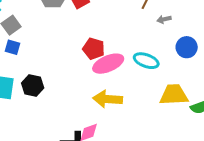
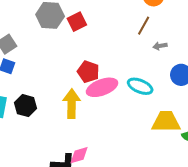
yellow arrow: (108, 99) -> (72, 104), moved, turned 84

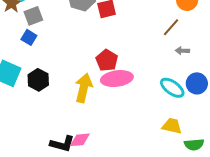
cyan ellipse: (140, 86) -> (172, 88), moved
yellow trapezoid: (166, 122) -> (172, 126), size x0.7

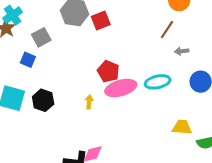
gray square: (33, 16) -> (41, 37), moved
yellow arrow: (84, 88) -> (89, 102), size x0.5
cyan ellipse: (172, 88) -> (158, 82), moved, turned -40

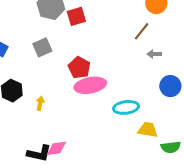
gray square: (41, 37) -> (42, 47), moved
cyan ellipse: (158, 82) -> (126, 107), moved
yellow arrow: (89, 102) -> (40, 103), moved

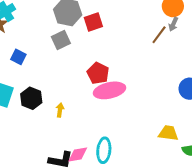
gray square: (42, 47) -> (61, 40), moved
gray arrow: (154, 54) -> (173, 24), moved, turned -64
cyan ellipse: (126, 107) -> (104, 150), moved, turned -75

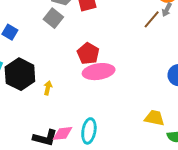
gray square: (61, 40) -> (53, 18), turned -30
black hexagon: (31, 98) -> (20, 74), size x1.4

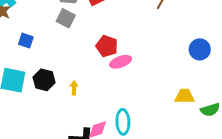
pink ellipse: (99, 72) -> (121, 62), size x0.7
black hexagon: (20, 74) -> (44, 80), size x0.7

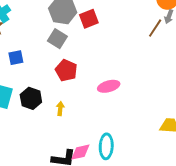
blue square: (26, 41) -> (16, 58), turned -35
red pentagon: (107, 46) -> (66, 70), moved

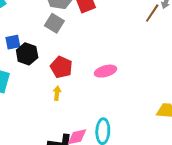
red pentagon: (66, 70) -> (61, 67), moved
black hexagon: (31, 98) -> (27, 54), moved

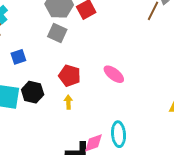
black hexagon: (27, 54) -> (33, 92), moved
pink ellipse: (105, 71) -> (114, 74), turned 60

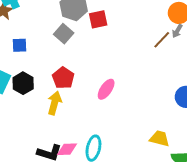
pink ellipse: (114, 74) -> (106, 89), turned 70
yellow arrow: (68, 102) -> (55, 103), size x1.6

